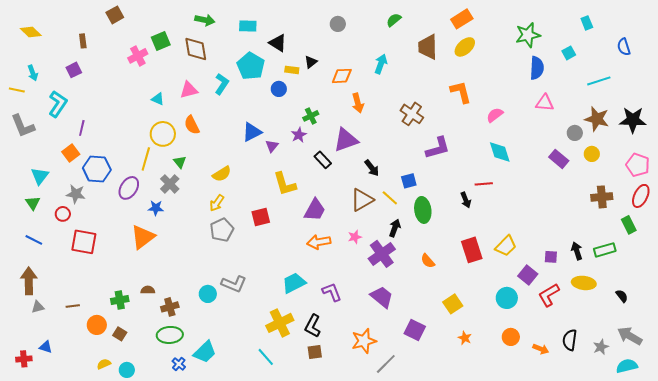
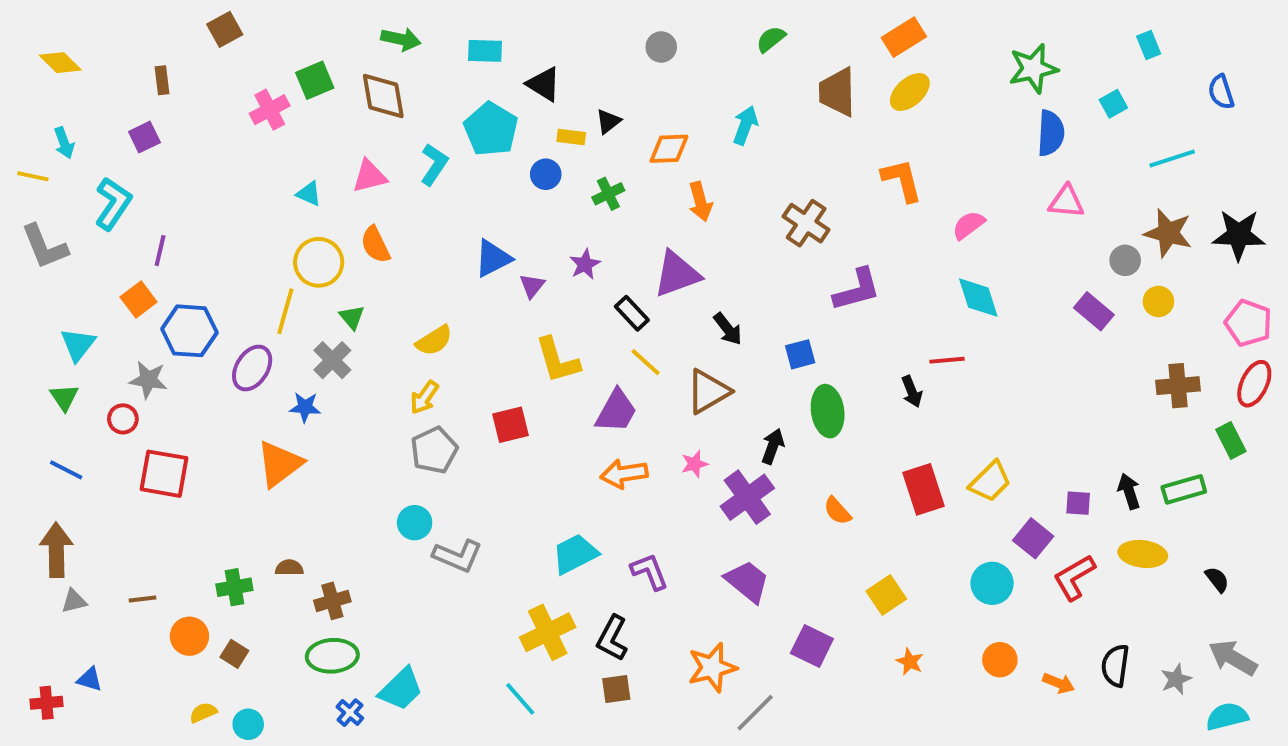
green cross: (311, 116) -> (608, 194), moved
yellow line: (390, 198) -> (646, 362), moved
cyan circle: (208, 294) -> (415, 523), moved

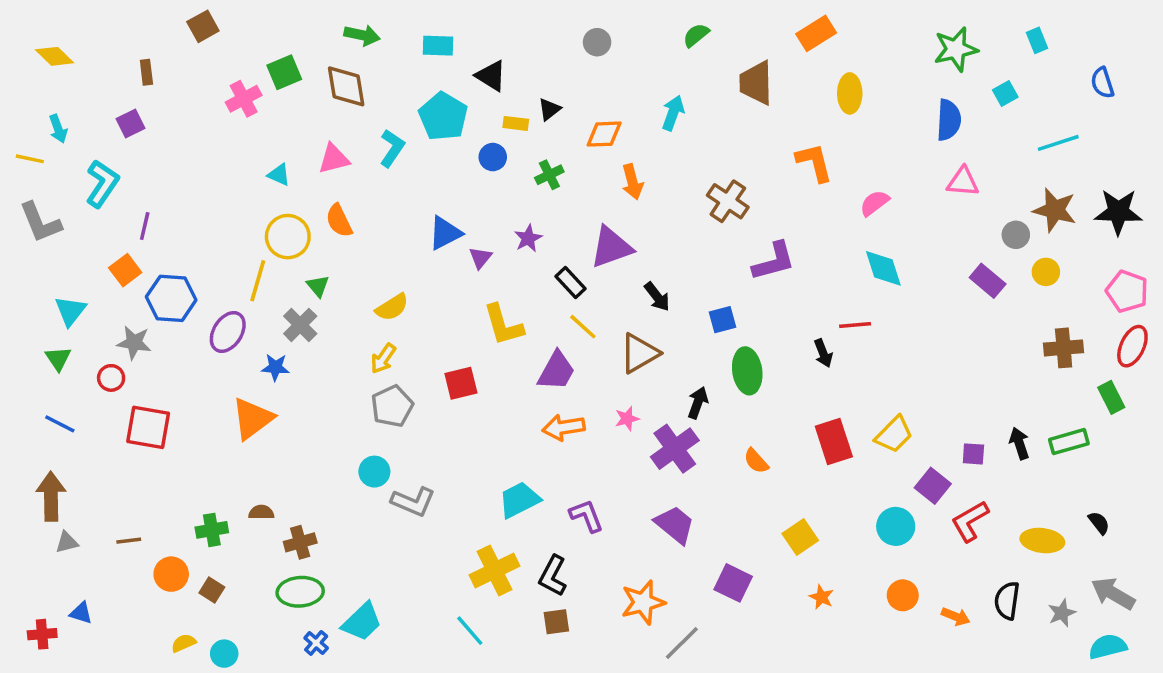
green star: (1033, 69) -> (956, 49), moved
yellow ellipse: (910, 92) -> (850, 93), moved, turned -48
yellow ellipse: (1143, 554) -> (1042, 541), moved

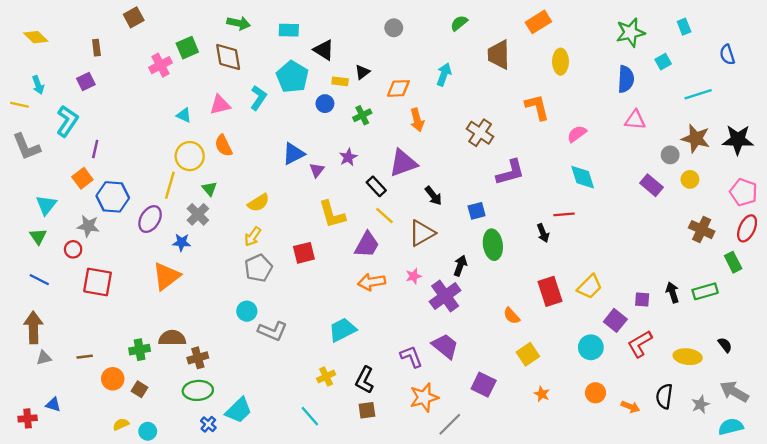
brown cross: (1064, 348) -> (702, 230), turned 30
orange semicircle: (756, 461) -> (512, 316), moved
brown semicircle: (261, 512) -> (172, 338), size x1.6
purple L-shape: (586, 516) -> (411, 357), moved
yellow cross: (495, 571) -> (326, 376), size x0.6

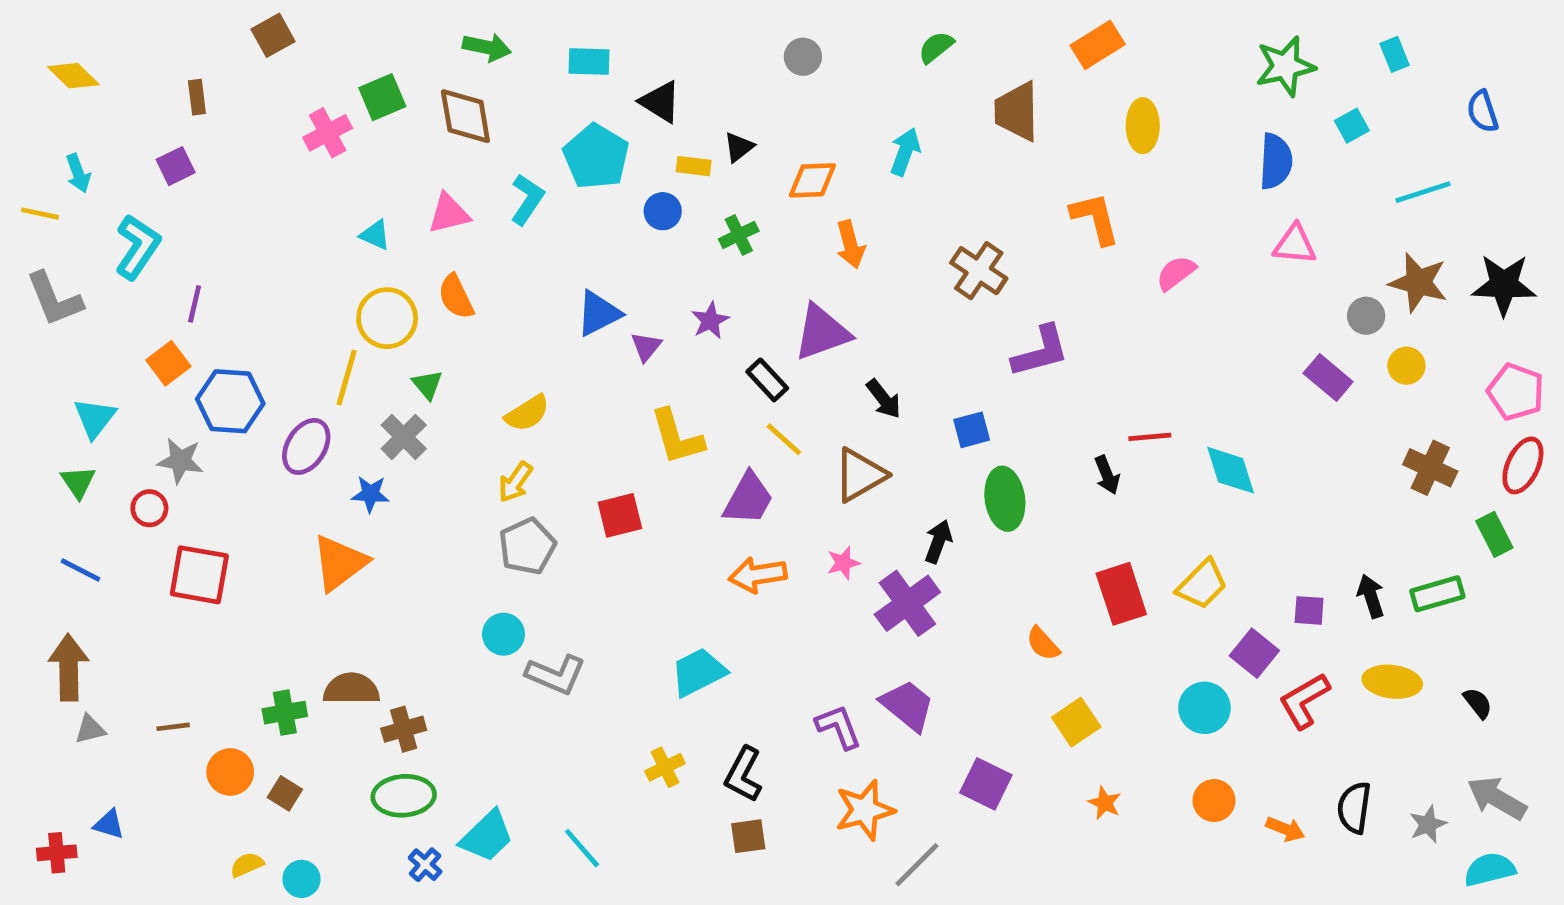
cyan diamond: (583, 177) -> (1231, 470), moved
yellow ellipse: (688, 357) -> (1392, 682), moved
cyan line: (310, 416) -> (582, 848), moved

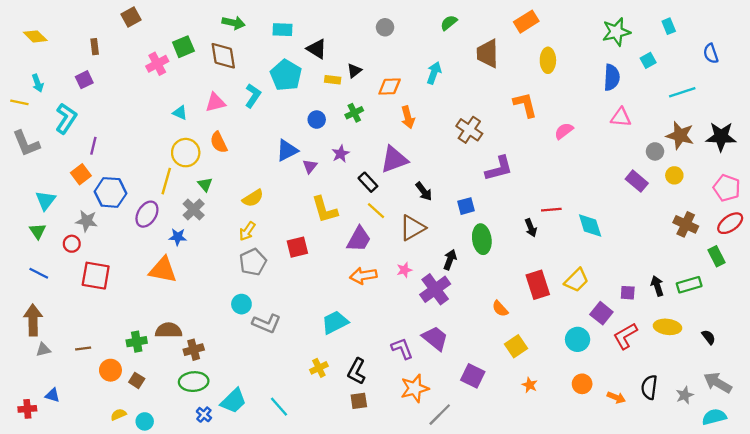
blue circle: (663, 211) -> (317, 120), moved
red ellipse: (1523, 465) -> (730, 223), turned 30
orange triangle: (340, 563) -> (163, 270), turned 48

